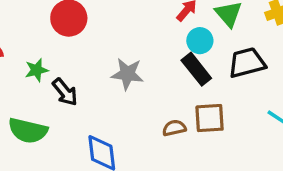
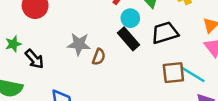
brown square: (210, 118) -> (173, 73), moved
brown semicircle: (174, 128) -> (99, 57), moved, turned 126

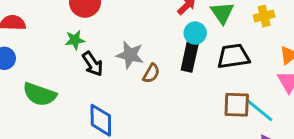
black rectangle: (129, 39) -> (190, 57), turned 45
green star: (13, 44) -> (75, 40), moved
black arrow: (34, 59) -> (93, 64), moved

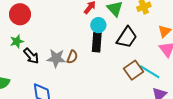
gray star: (130, 55) -> (56, 58), moved
black trapezoid: (233, 56) -> (127, 37), turned 140
brown square: (237, 105) -> (134, 70), turned -30

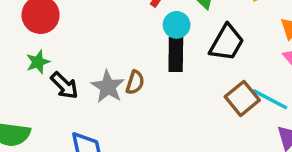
gray star: (56, 58) -> (108, 87), turned 30

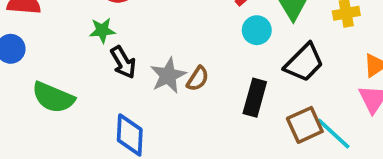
black rectangle: (176, 54) -> (255, 98), moved

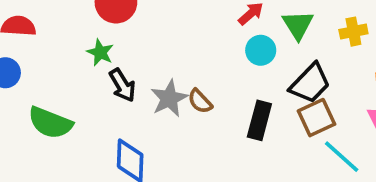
green star: (102, 30) -> (100, 52), turned 30
brown semicircle: (198, 79) -> (200, 101), turned 105
brown square: (305, 125) -> (316, 118), moved

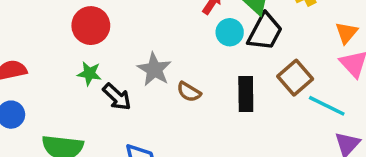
black trapezoid: (310, 83) -> (265, 32), moved
gray star: (169, 98) -> (154, 69), moved

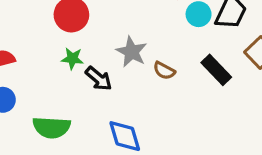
black rectangle: (246, 94) -> (216, 70), turned -40

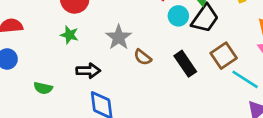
black arrow: (99, 79) -> (88, 71), moved, turned -50
green semicircle: (52, 127) -> (43, 88), size x0.6

